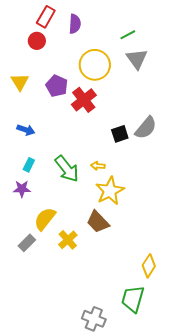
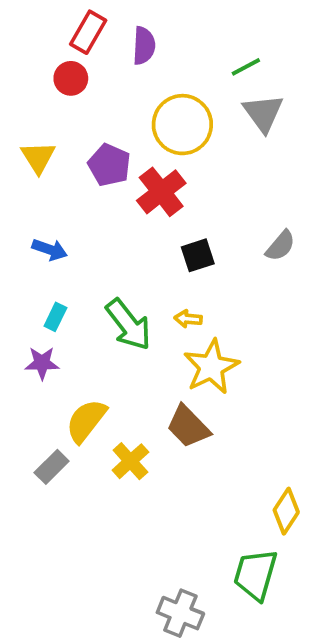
gray semicircle: (146, 128) -> (280, 246), size x0.7
black square: (120, 134) -> (198, 255), moved

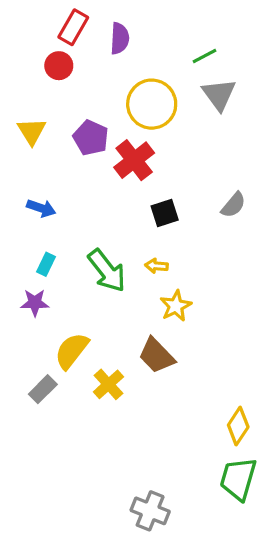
yellow star: (211, 367) -> (176, 306), size x0.7
green trapezoid: (255, 575) -> (238, 479), moved

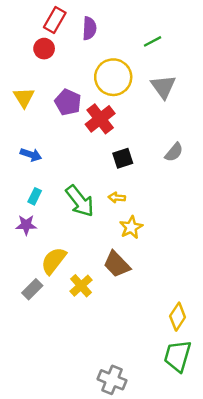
gray triangle: (219, 94) -> (163, 87), moved

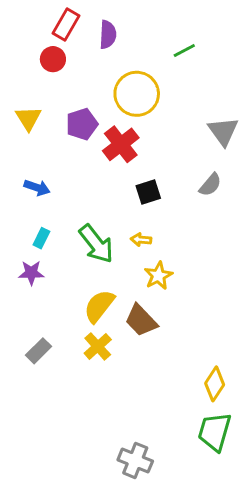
gray triangle: (163, 87) -> (223, 131), moved
purple pentagon: (68, 102) -> (82, 124), turned 30
yellow semicircle: (54, 261) -> (99, 306), moved

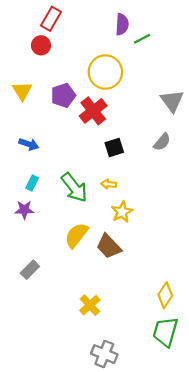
purple semicircle: (108, 35) -> (122, 24), moved
yellow cross: (98, 346) -> (90, 305), moved

